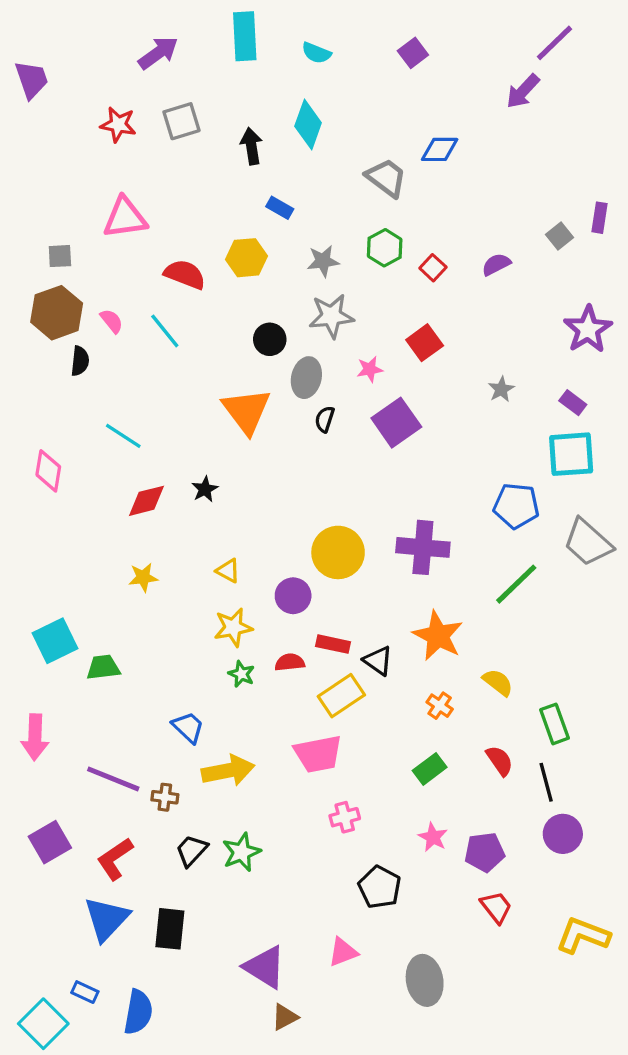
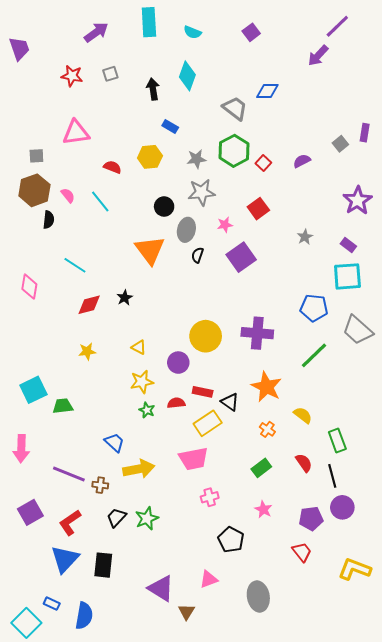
gray square: (182, 121) -> (110, 74), size x0.7
green hexagon: (385, 248) -> (234, 151), size x1.4
red semicircle: (185, 274) -> (112, 167), size x0.7
purple pentagon: (485, 852) -> (311, 518), moved
brown triangle: (285, 1017) -> (186, 612), moved, turned -30

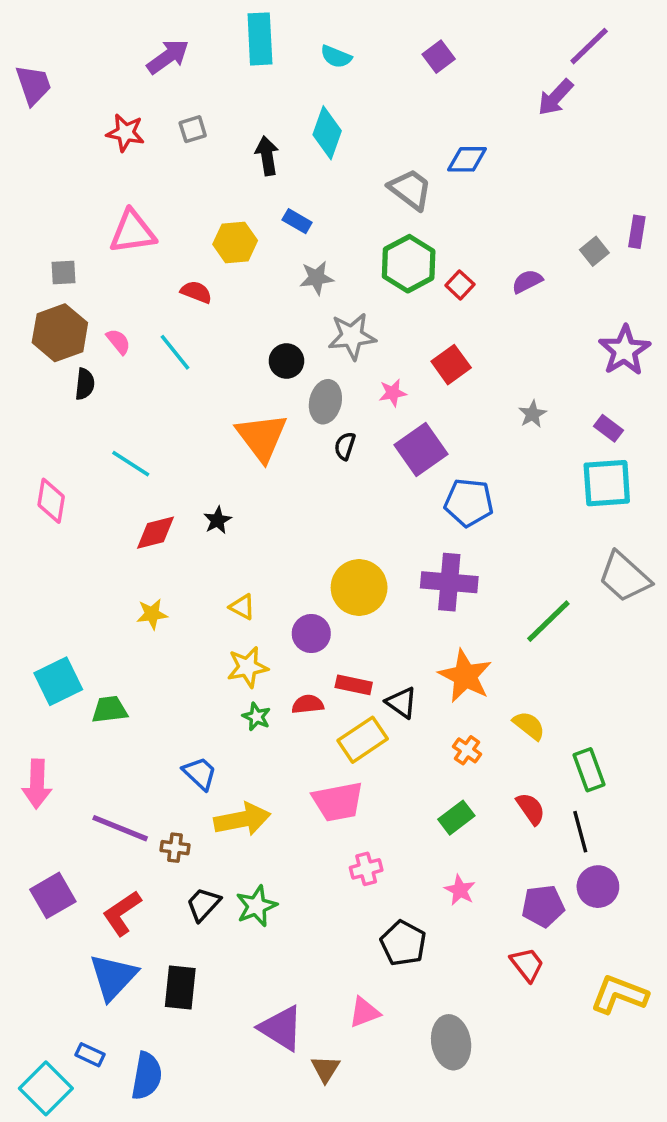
yellow hexagon: (150, 157) -> (235, 242), moved
gray star: (197, 159) -> (317, 278), moved
blue pentagon: (314, 308) -> (469, 503), moved

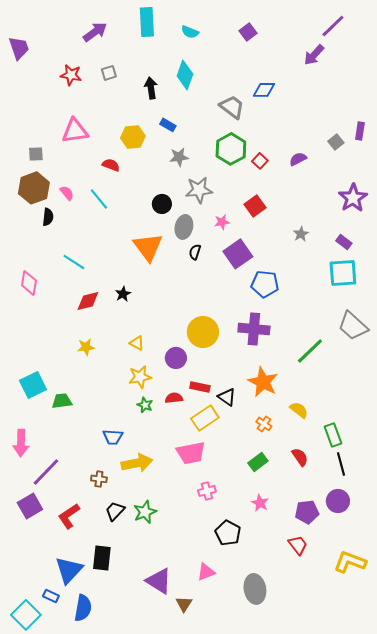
blue trapezoid: (200, 773) -> (113, 437), turned 140
purple line: (120, 828) -> (46, 472), moved, turned -68
black line: (580, 832) -> (341, 464), moved
blue triangle: (113, 977) -> (69, 570), moved

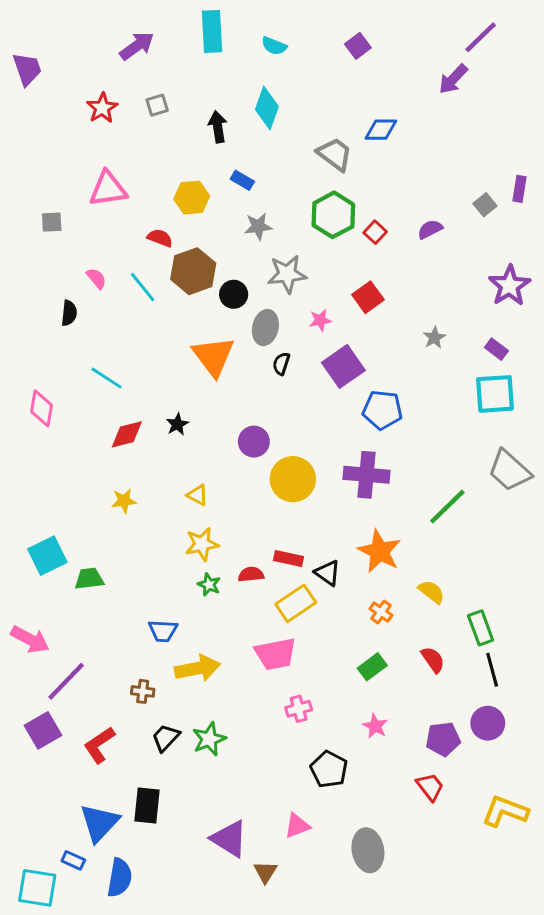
red star: (71, 75) -> (102, 108), turned 30
brown hexagon: (34, 188) -> (193, 271), moved
purple circle: (176, 358) -> (254, 442), moved
pink arrow: (21, 443) -> (30, 639), turned -64
cyan square: (26, 615) -> (37, 888), turned -36

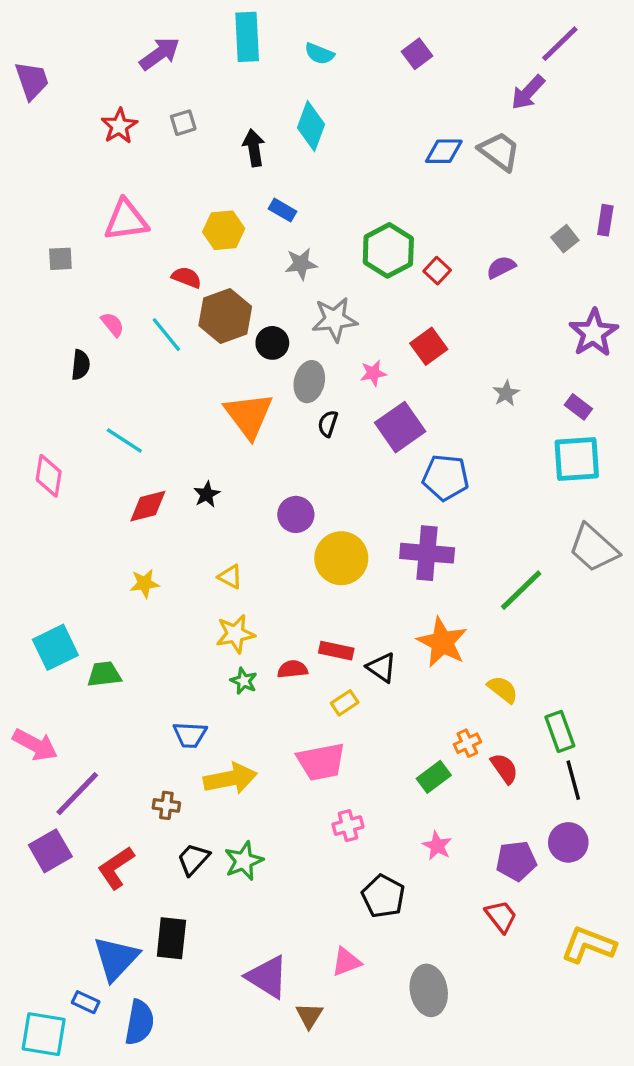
gray trapezoid: (335, 154) -> (499, 151), moved
yellow rectangle: (296, 603) -> (345, 703), size x0.6
orange cross: (381, 612) -> (467, 743), moved, turned 30

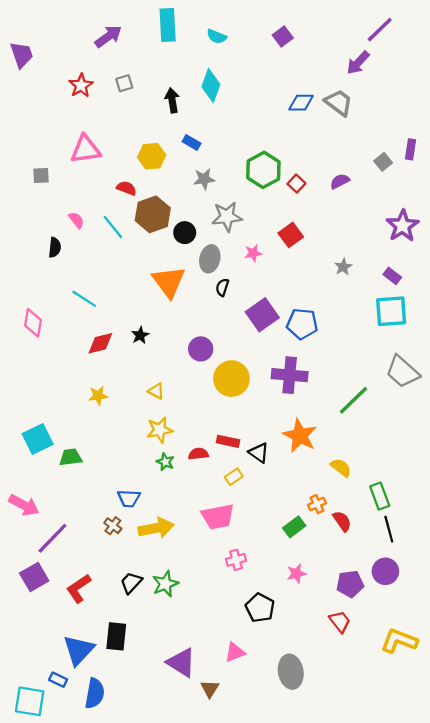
purple square: (400, 427) -> (262, 315), moved
brown cross: (166, 805) -> (113, 526), moved, turned 30
pink star: (437, 846) -> (296, 574), turned 30

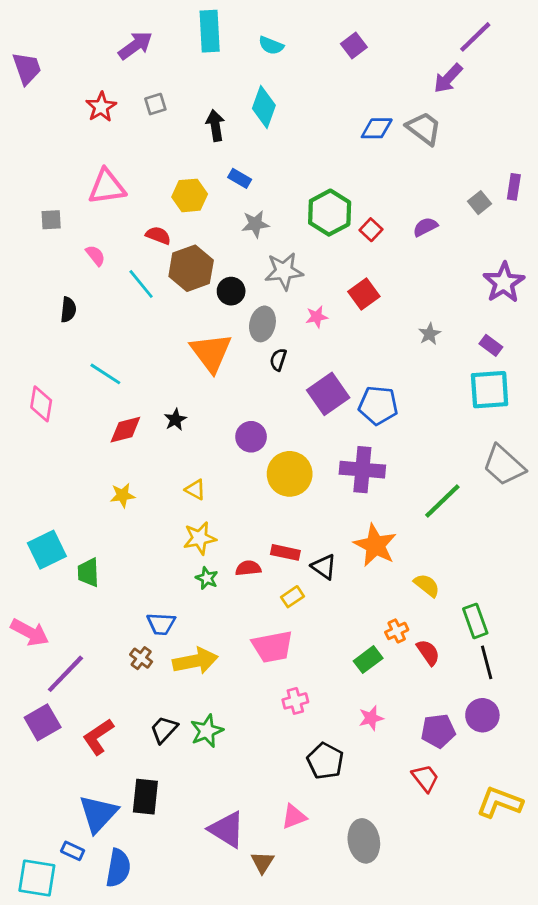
pink semicircle: (76, 220) -> (95, 255), moved
green trapezoid: (71, 457) -> (88, 572), turned -85

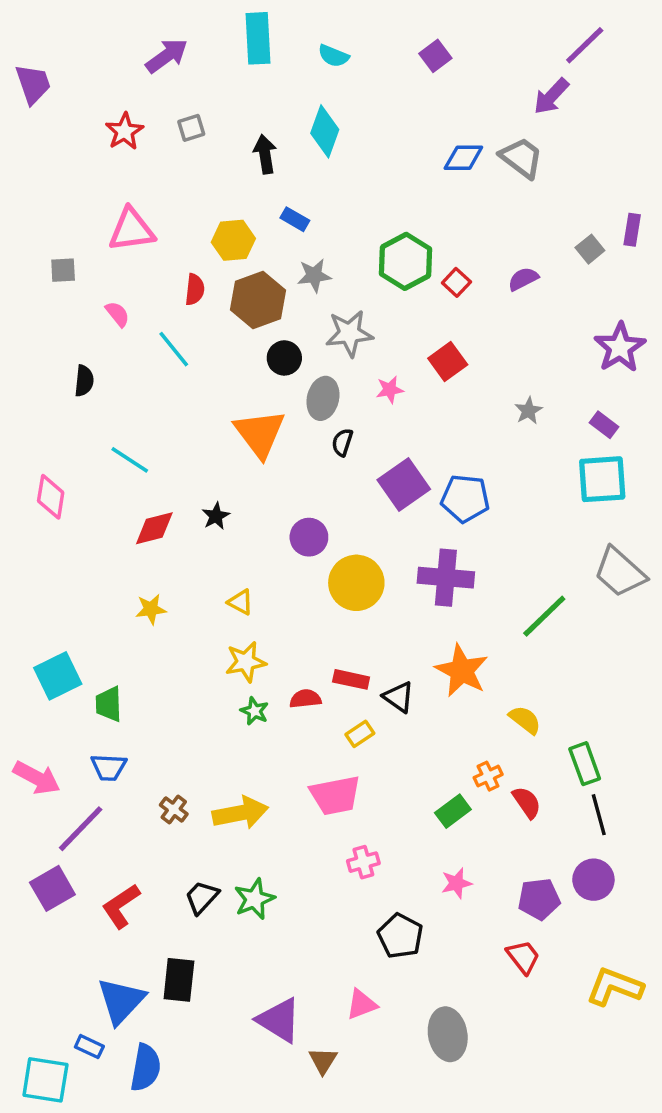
red semicircle: (158, 235) -> (195, 289), turned 75
brown hexagon: (191, 268) -> (258, 300), moved
blue trapezoid: (161, 624) -> (109, 767), moved

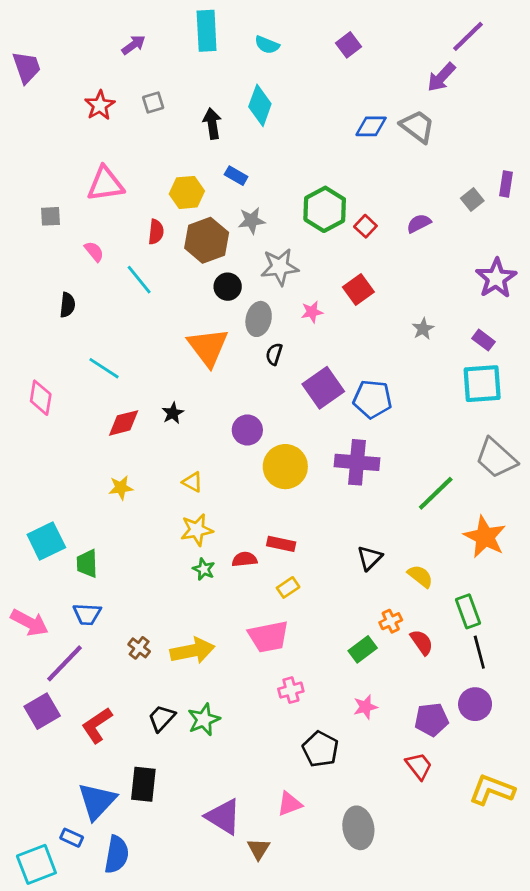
purple arrow: (167, 56) -> (133, 45), size x0.7
orange star: (462, 671) -> (485, 537), moved
black triangle: (399, 697) -> (370, 558), moved, turned 40
cyan square: (45, 1080) -> (36, 864), turned -30

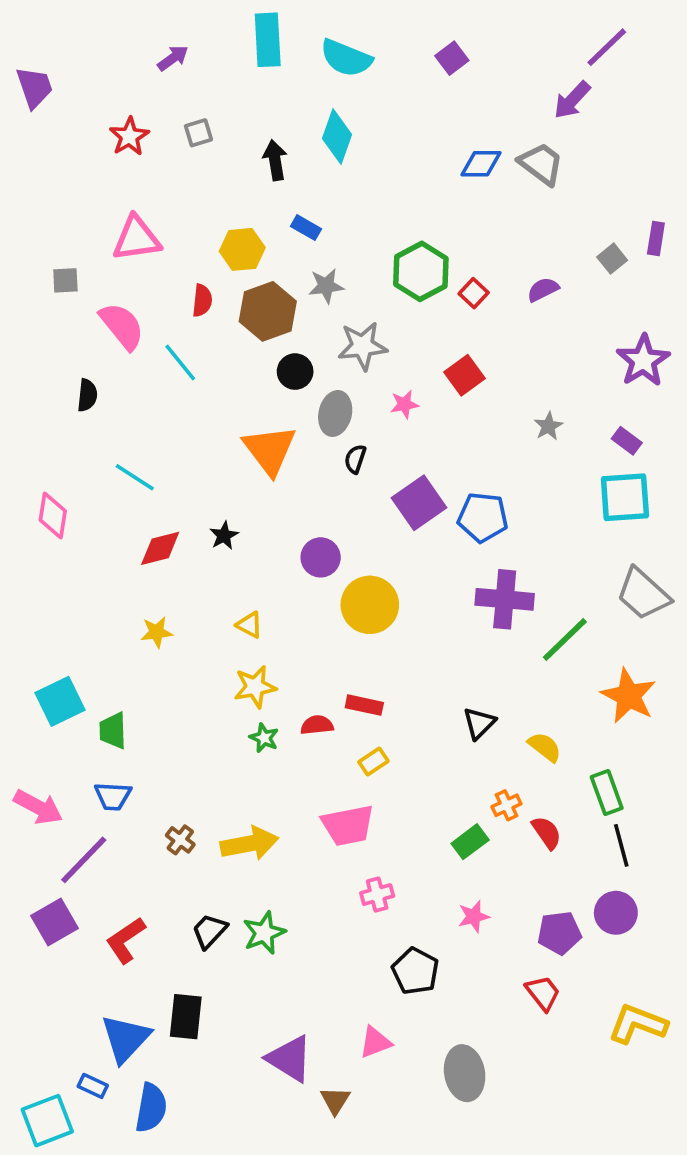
cyan semicircle: (267, 45) -> (346, 58), size x1.6
pink semicircle: (94, 251) -> (122, 326), size x1.8
purple cross: (357, 462) -> (505, 599), moved

